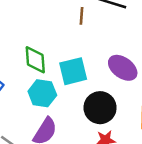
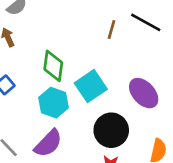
cyan square: (73, 71) -> (91, 86), turned -32

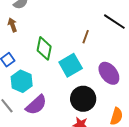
brown line: (111, 30) -> (86, 37), moved
cyan hexagon: (54, 103) -> (22, 81), moved

